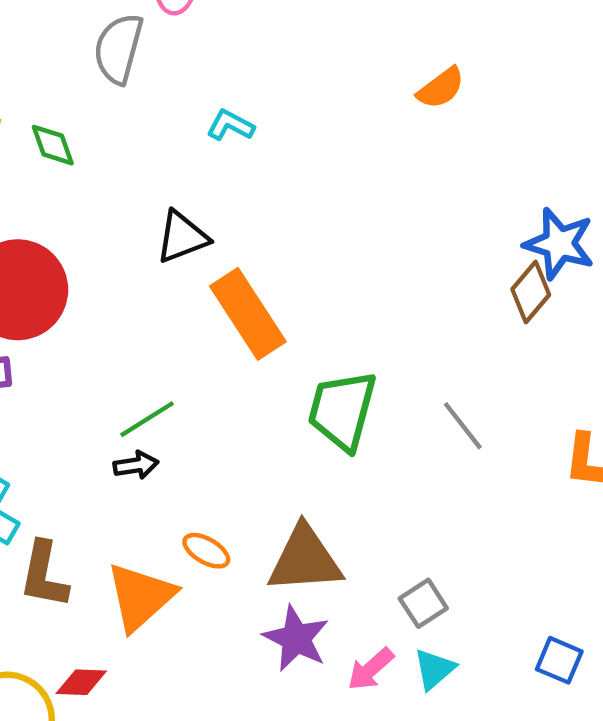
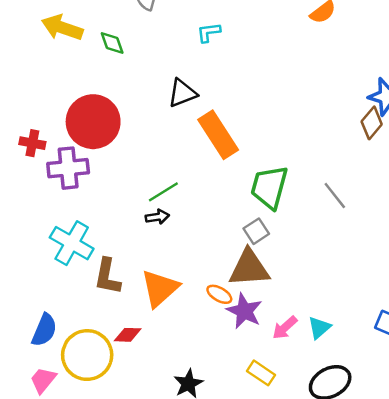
cyan L-shape: (230, 125) -> (209, 32), turned -35
orange ellipse: (206, 551) -> (219, 294), moved
gray square: (423, 603) -> (256, 231), moved

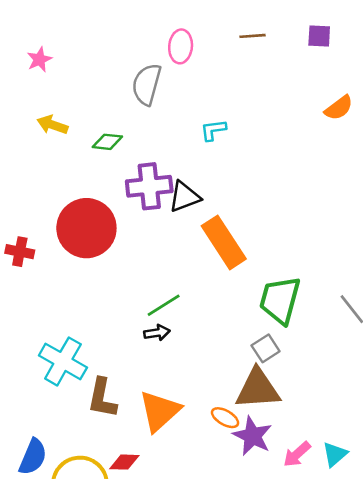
yellow arrow: (62, 28) -> (52, 125), size x0.7
green diamond: (112, 43) -> (107, 142), turned -64
purple cross: (68, 168) -> (149, 186), moved

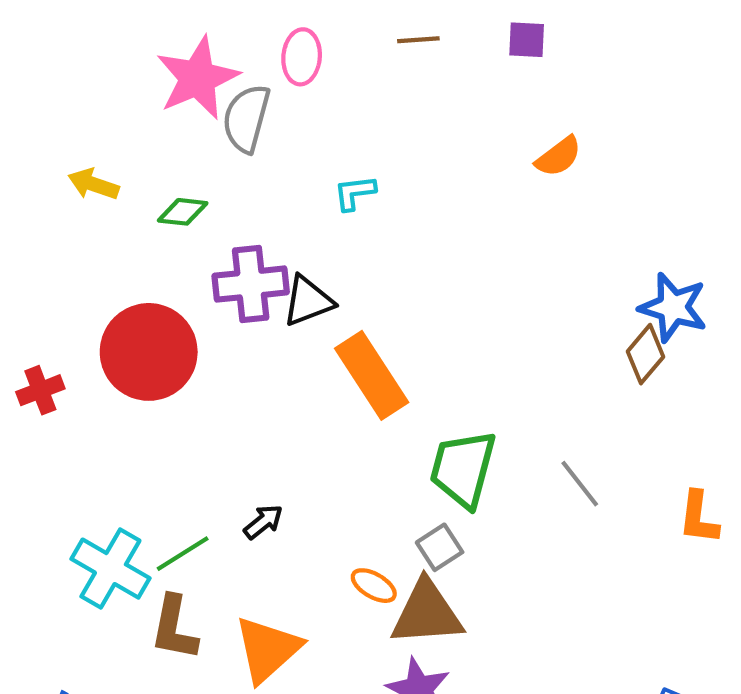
pink star: (39, 59) -> (198, 78), moved, size x2.0
red cross: (20, 252) -> (40, 390), turned -32
green line: (164, 305) -> (183, 554), moved
black arrow: (157, 333) -> (263, 522), turned -30
orange ellipse: (225, 418) -> (374, 586), moved

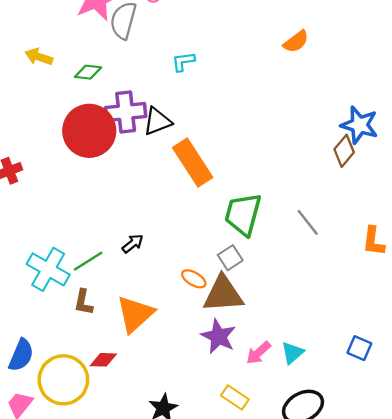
red circle: (149, 352) -> (89, 131), moved
brown L-shape: (174, 628) -> (83, 302), size x0.7

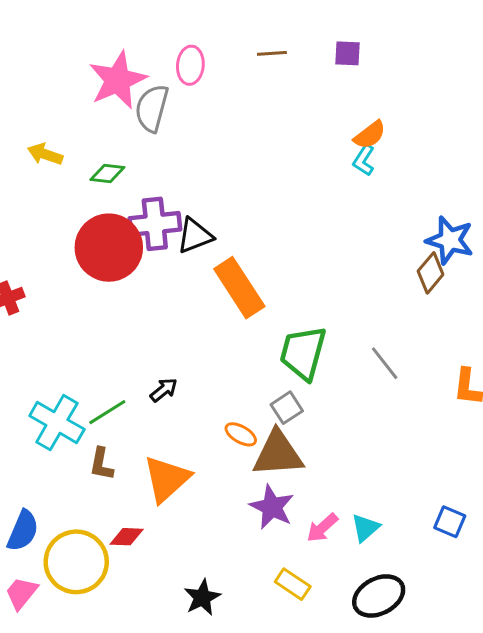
cyan L-shape: (183, 62) -> (364, 160), moved, turned -50

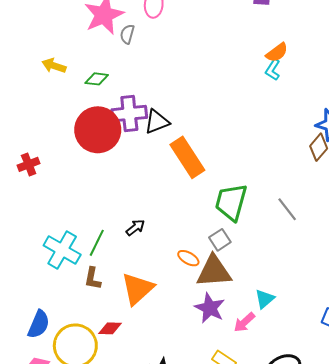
gray semicircle: (152, 108) -> (127, 34), size x0.6
green line: (107, 412) -> (97, 243), turned -32
cyan triangle: (365, 528) -> (265, 299), moved

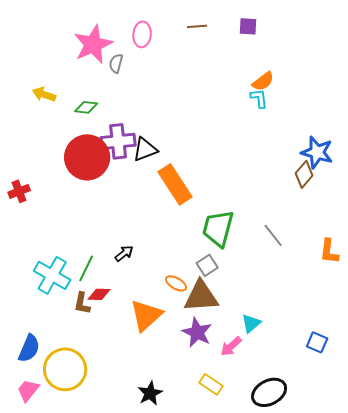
cyan L-shape: (273, 70) -> (259, 98), turned 140
orange triangle: (137, 289) -> (146, 315), moved
red diamond: (110, 328) -> (99, 294), moved

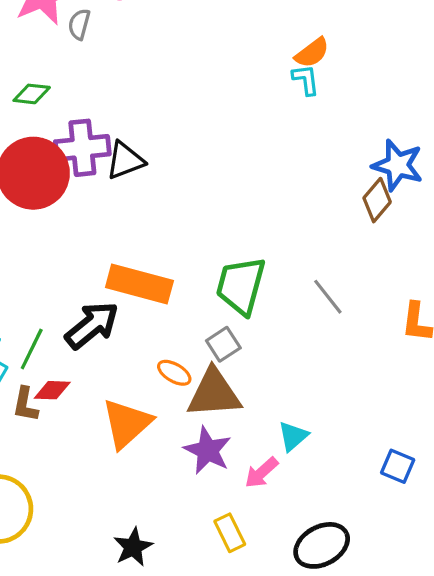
orange rectangle: (175, 184) -> (139, 284), moved, turned -42
black arrow: (124, 253) -> (92, 325), size x1.8
yellow rectangle: (211, 384) -> (230, 533), turned 30

